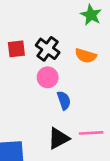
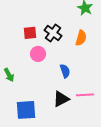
orange semicircle: (86, 56) -> (81, 38), turned -91
pink circle: (48, 77) -> (38, 54), moved

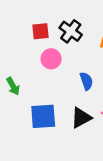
blue square: (26, 110) -> (43, 116), moved

